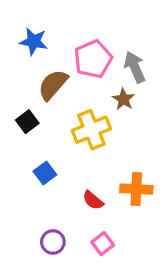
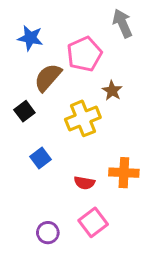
gray arrow: (135, 67) -> (122, 23), moved
red semicircle: (93, 200) -> (84, 183), turned -30
purple circle: (53, 242) -> (48, 233), moved
pink square: (103, 244) -> (93, 222), size x1.4

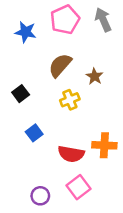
pink pentagon: (84, 54) -> (65, 20), moved
brown semicircle: (48, 77) -> (60, 65), moved
yellow cross: (83, 118) -> (70, 100), size x0.7
red semicircle: (84, 183) -> (71, 154), size x1.5

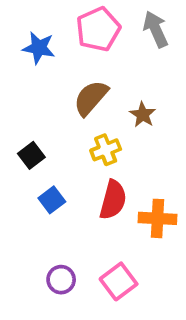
black square: (21, 94) -> (31, 155), moved
red semicircle: (71, 154) -> (113, 200), moved, turned -85
purple circle: (40, 196) -> (61, 280), moved

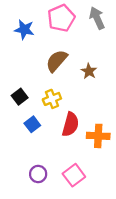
yellow cross: (106, 150) -> (52, 99), moved

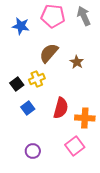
pink pentagon: (61, 18) -> (53, 16), turned 30
yellow cross: (52, 99) -> (37, 79), moved
pink square: (74, 175) -> (75, 146), moved

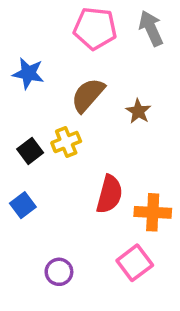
blue star: (21, 26) -> (28, 73), moved
blue square: (28, 108) -> (23, 205), moved

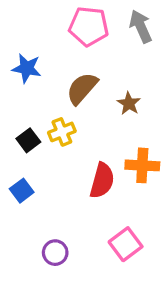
orange cross: (153, 212) -> (142, 165), moved

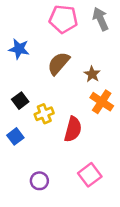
yellow cross: (62, 132) -> (44, 114), moved
orange cross: (142, 165) -> (102, 102), moved, turned 30

